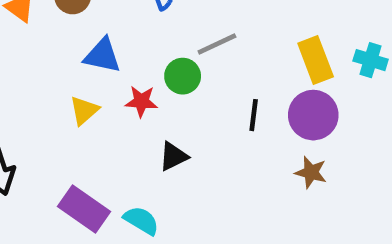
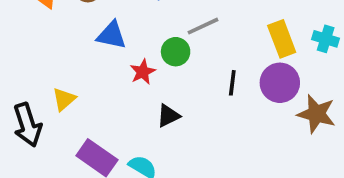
red star: (141, 101) -> (143, 72), turned -30
yellow triangle: (84, 110) -> (64, 99), moved
brown star: (311, 172) -> (316, 114), moved, size x1.5

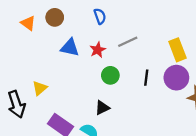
green circle: (176, 52) -> (110, 75), moved
red star: (143, 72) -> (98, 50), moved
black triangle: (168, 116) -> (102, 108), moved

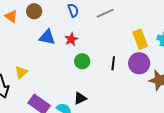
gray line: (128, 42) -> (105, 13), moved
black triangle: (102, 108) -> (80, 98), moved

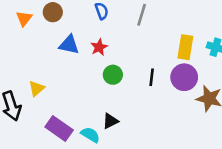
gray line: (105, 13) -> (142, 15), turned -48
orange triangle: (11, 16) -> (24, 18), turned 32
yellow rectangle: (140, 39) -> (185, 47), turned 30

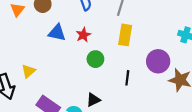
yellow rectangle: (185, 47) -> (125, 35), moved
black line: (152, 77) -> (127, 78), moved

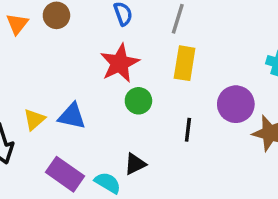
blue triangle: (57, 33) -> (72, 116), moved
red star: (83, 35) -> (120, 63), size x1.6

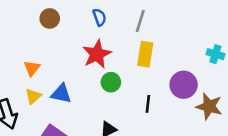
orange triangle: (17, 24) -> (32, 68), moved

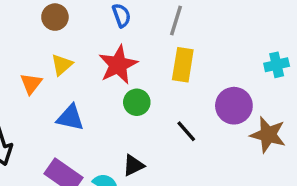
cyan cross: (215, 54) -> (277, 65), turned -30
yellow triangle: (33, 96) -> (62, 65), moved
black line: (148, 104) -> (186, 131), turned -48

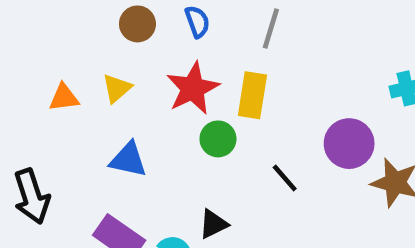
brown circle: (55, 17) -> (137, 24), moved
yellow rectangle: (183, 65) -> (252, 95), moved
orange triangle: (31, 84) -> (64, 98), moved, turned 45

